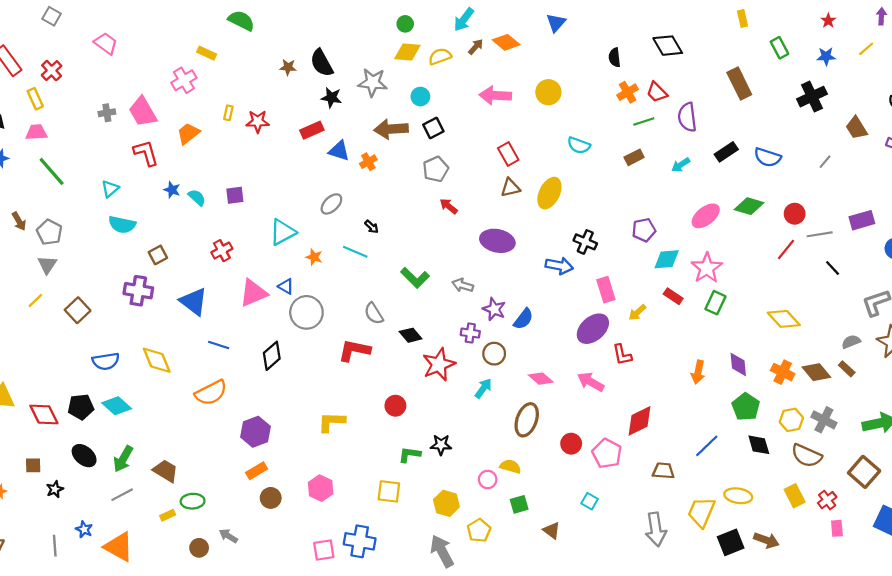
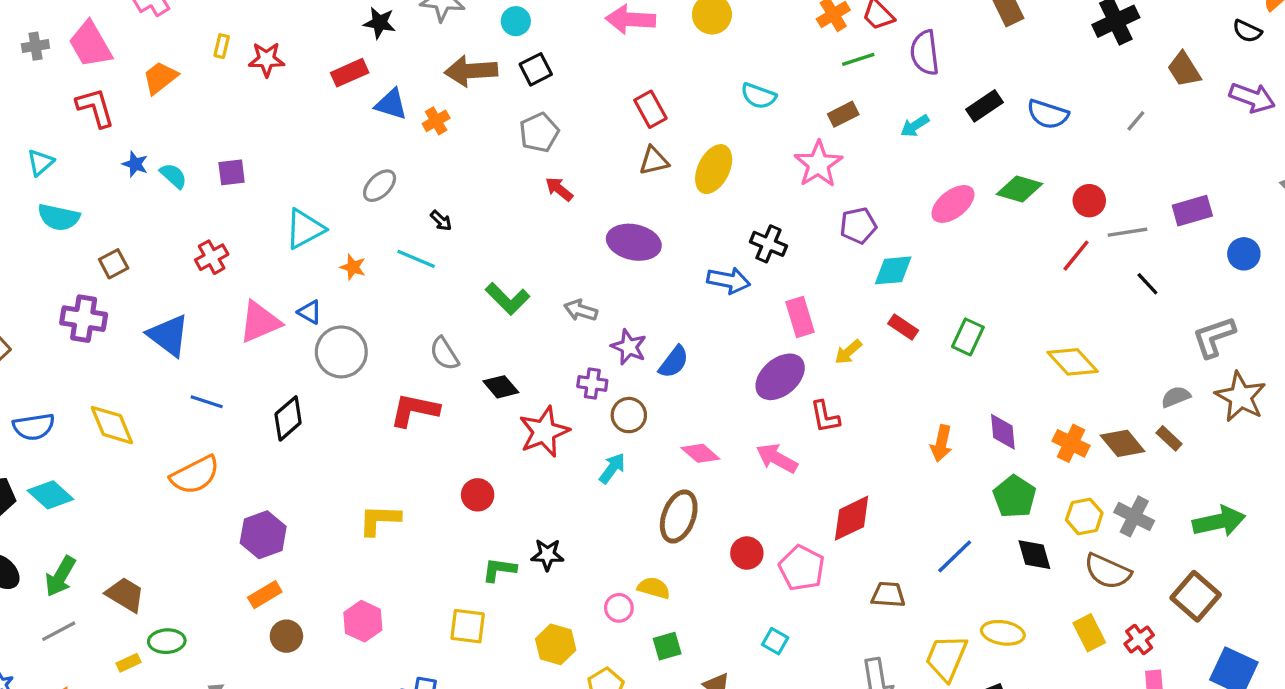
pink star: (707, 268) -> (818, 164), moved

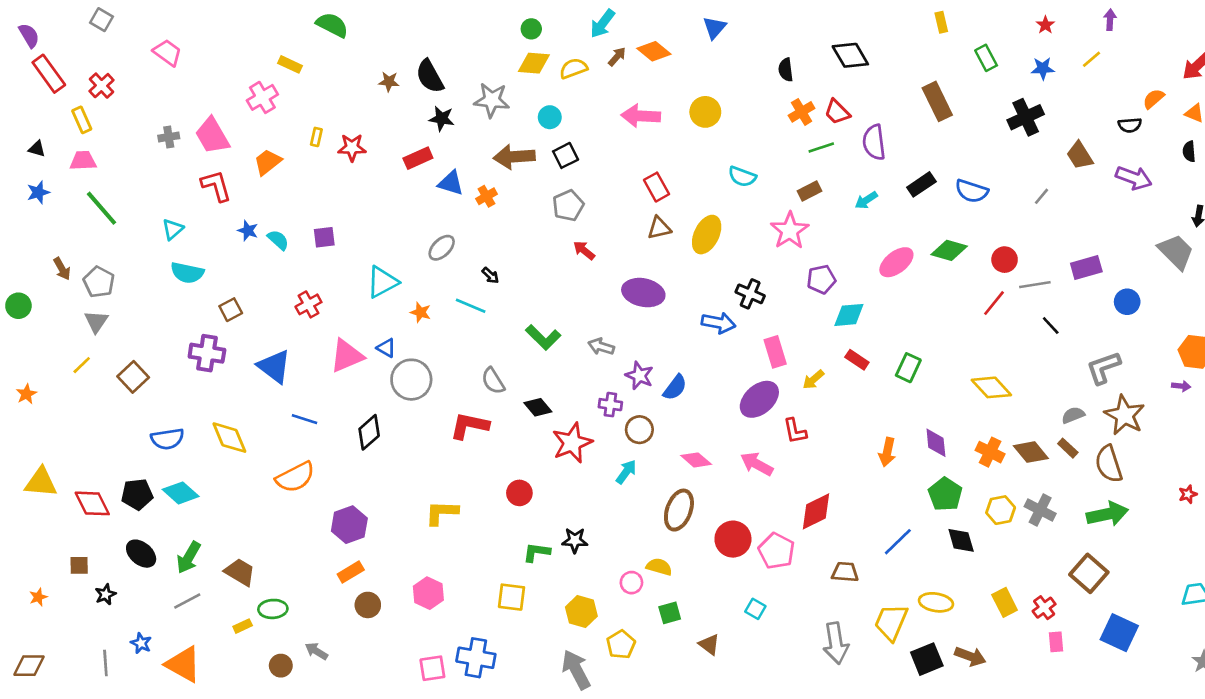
black semicircle: (1247, 31) -> (1130, 125), turned -30
red circle: (747, 553) -> (733, 539), size x1.4
brown semicircle: (1108, 571) -> (1109, 464), moved, turned 48

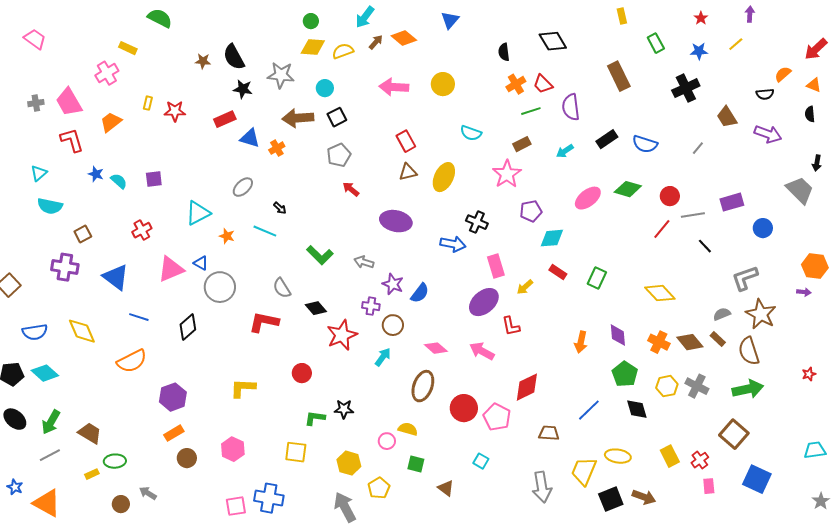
green square: (670, 613) -> (416, 464), turned 30

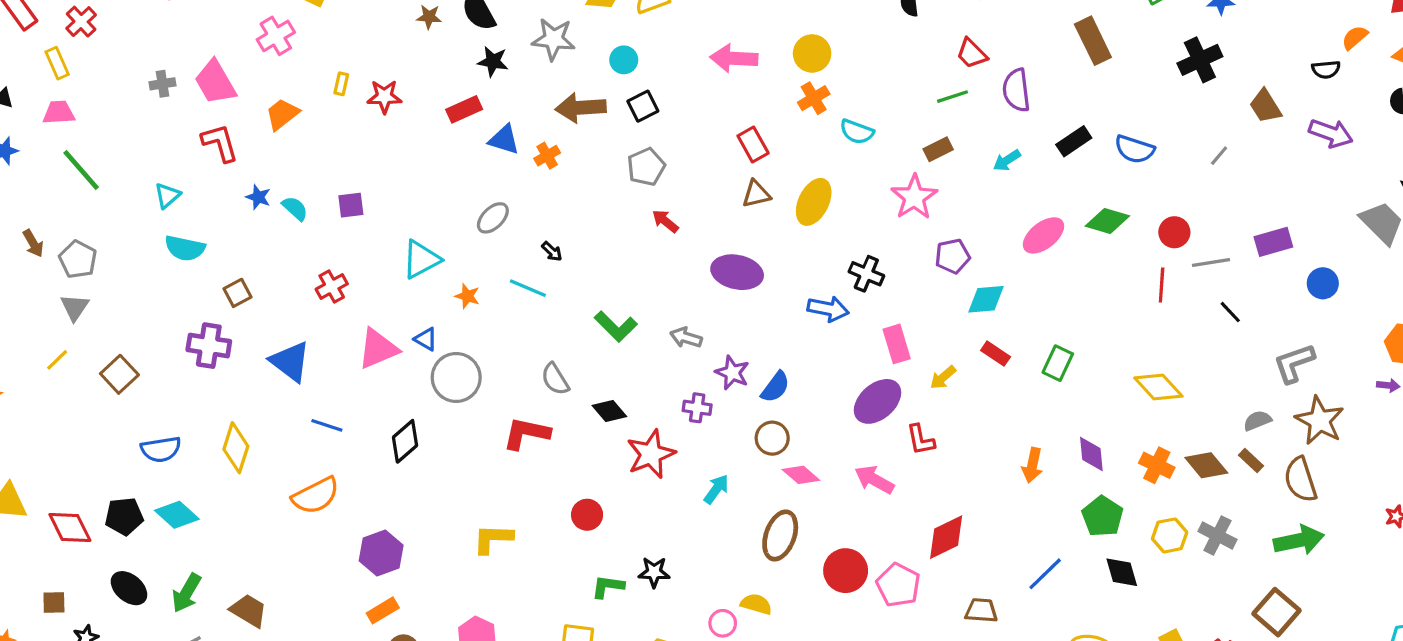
orange cross: (516, 84) -> (814, 98), moved
red line: (662, 229) -> (1162, 285), turned -35
brown circle: (393, 325) -> (772, 438), moved
yellow diamond: (82, 331) -> (236, 448), turned 40

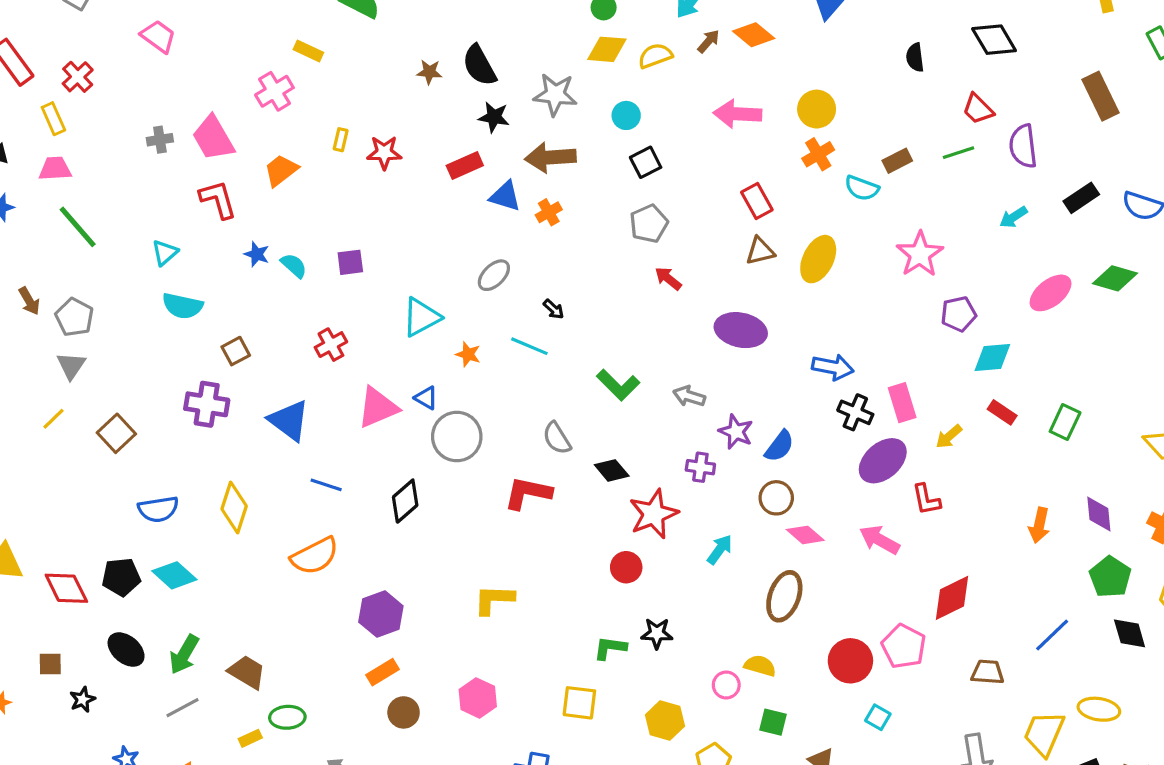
brown arrow: (581, 108) -> (550, 157), moved
brown rectangle: (938, 149) -> (897, 161), moved
black cross: (866, 274) -> (855, 412), moved
red circle: (587, 515) -> (626, 567), moved
red circle: (846, 571) -> (850, 661), moved

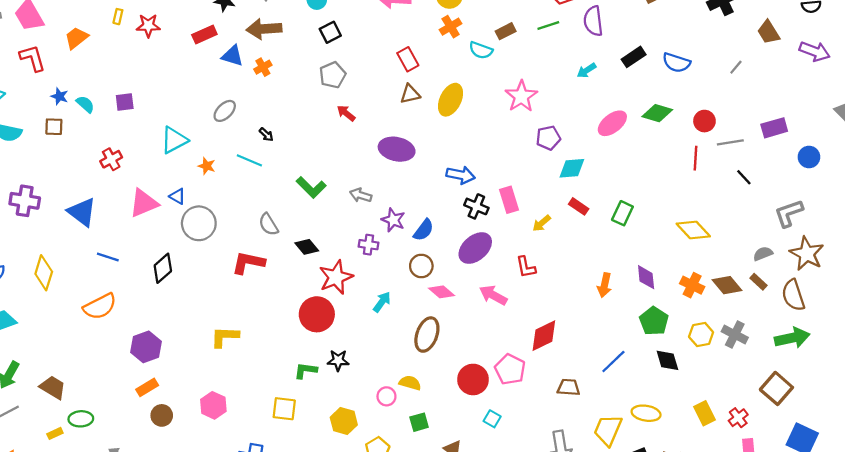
brown square: (236, 351) -> (54, 127), moved, turned 30
purple ellipse: (883, 461) -> (475, 248), moved
red circle: (626, 567) -> (317, 314), size x1.6
green square: (773, 722) -> (419, 422), turned -30

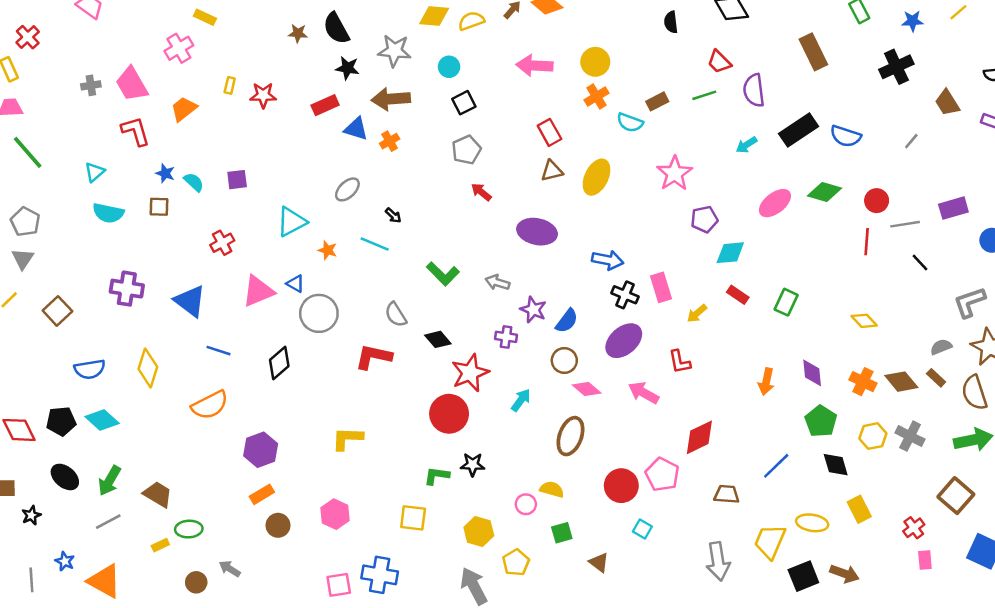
black rectangle: (634, 57) -> (799, 130), size x1.4
yellow diamond: (693, 230) -> (864, 321), size x0.7
yellow rectangle: (704, 413) -> (859, 509), moved

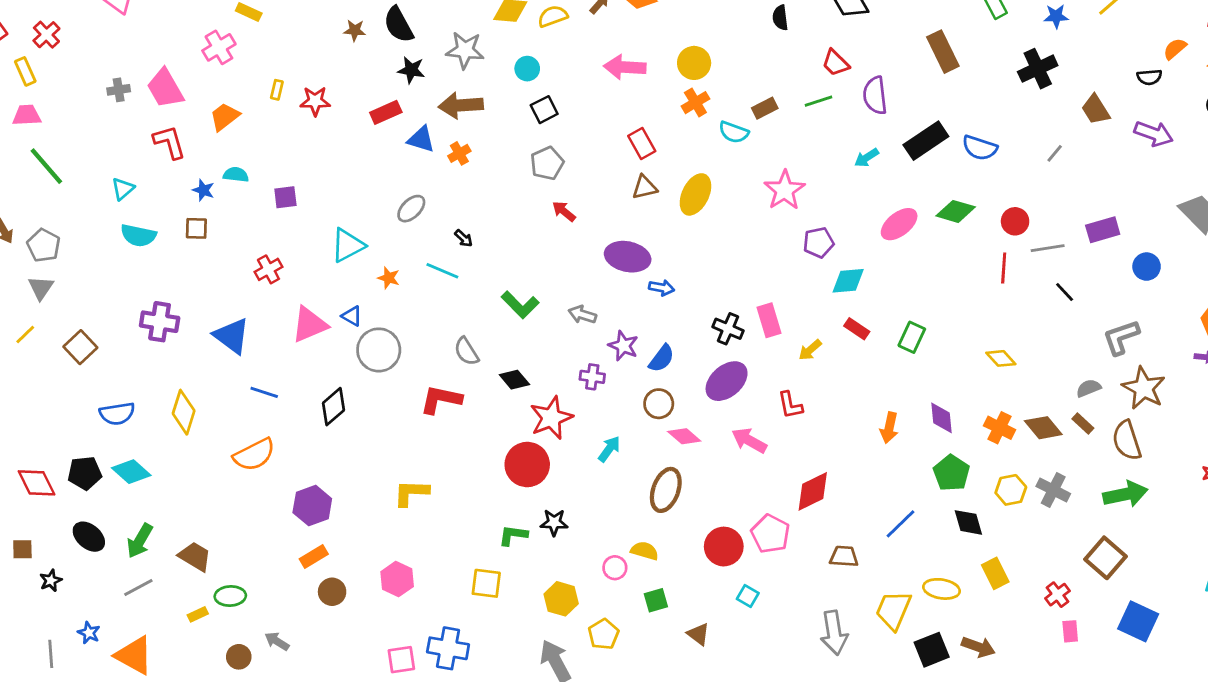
cyan semicircle: (194, 182) -> (236, 175), moved, turned -35
blue arrow: (608, 260) -> (662, 288), moved, size x0.7

